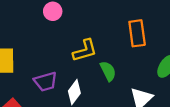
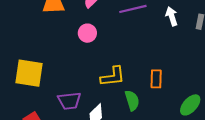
orange rectangle: (137, 33) -> (156, 79), moved, size x0.7

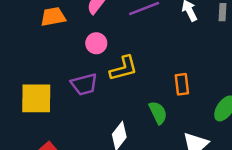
yellow L-shape: (113, 77) -> (123, 68), moved
purple trapezoid: (69, 101) -> (84, 84), moved

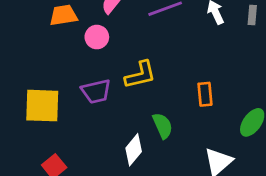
pink circle: (96, 43) -> (97, 37), moved
green semicircle: (158, 113) -> (163, 126), moved

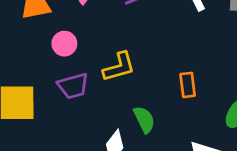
pink circle: (97, 37) -> (64, 44), moved

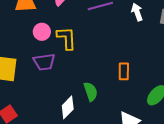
yellow L-shape: (119, 67) -> (67, 38), moved, turned -85

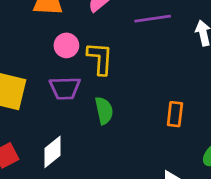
green semicircle: (91, 92) -> (104, 111), moved
white diamond: (68, 107) -> (53, 152), moved

